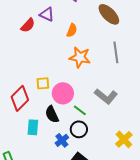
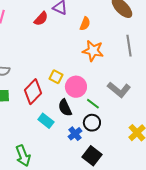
yellow square: (43, 83) -> (56, 77), turned 32
cyan rectangle: (33, 127) -> (46, 121), turned -56

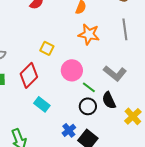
yellow square: (56, 77) -> (47, 48), moved
black semicircle: (65, 108) -> (109, 100), moved
blue cross: (75, 134) -> (69, 130), moved

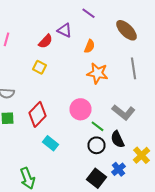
yellow square: (47, 48) -> (40, 67), moved
blue cross: (69, 130) -> (118, 169), moved

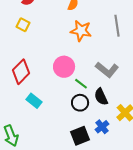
black square: (96, 178) -> (80, 136), turned 30

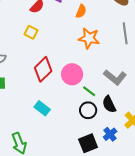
red diamond: (21, 72) -> (43, 69), moved

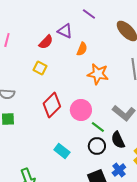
orange semicircle: (81, 11) -> (82, 49), moved
cyan rectangle: (42, 108) -> (62, 151), moved

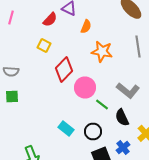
red diamond: (52, 105) -> (64, 70), moved
black circle: (97, 146) -> (93, 132), moved

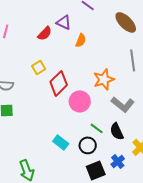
yellow square: (44, 46) -> (39, 67), moved, turned 32
orange star: (102, 52) -> (104, 79), moved, turned -30
green line: (102, 104) -> (97, 128), moved

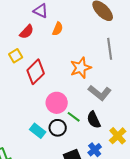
red semicircle: (45, 33) -> (27, 32), moved
pink circle: (80, 101) -> (57, 103), moved
black circle: (88, 145) -> (58, 128), moved

